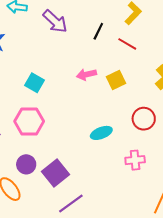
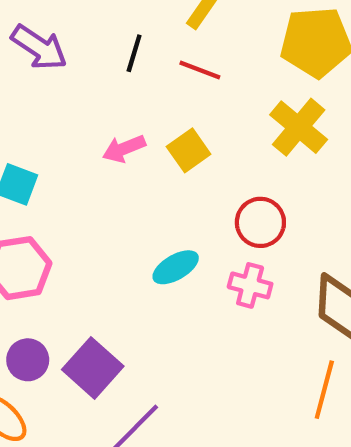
pink cross: (135, 160) -> (250, 285), moved, turned 30

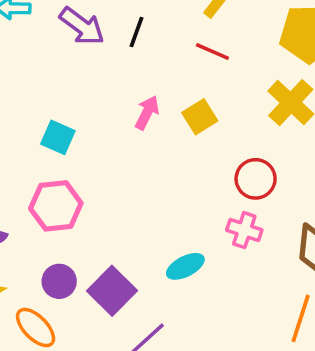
black line: (134, 53) -> (137, 32), moved
pink arrow: (124, 149) -> (147, 113), turned 136
cyan ellipse: (176, 267) -> (185, 266), moved

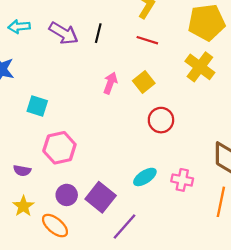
cyan square: (58, 137) -> (37, 106), moved
red circle: (256, 179) -> (161, 120), moved
pink cross: (244, 230) -> (182, 180), moved

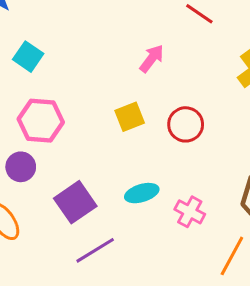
yellow square: (144, 82) -> (130, 117), moved
pink arrow: (110, 83) -> (152, 58), moved
purple circle: (67, 195) -> (21, 167), moved

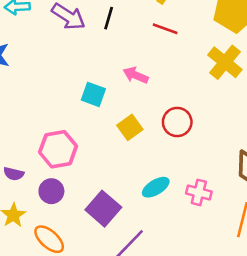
cyan square: (28, 57) -> (93, 94), moved
pink arrow: (152, 58) -> (136, 75), turned -90

